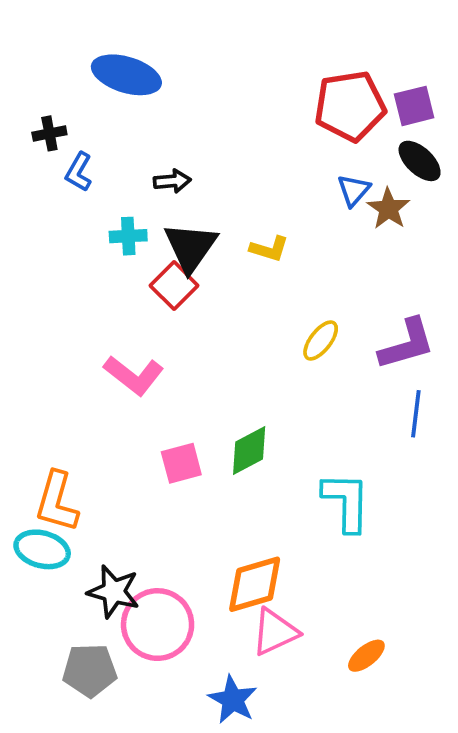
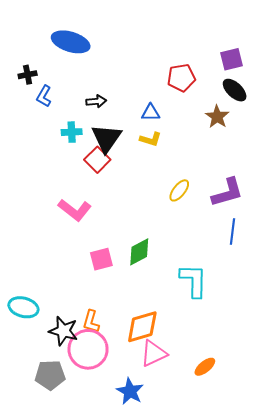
red pentagon: (350, 106) -> (181, 78), moved, size x0.7
blue triangle: (354, 190) -> (151, 113), moved, turned 48
orange L-shape: (57, 502) -> (91, 322), moved, size x0.7

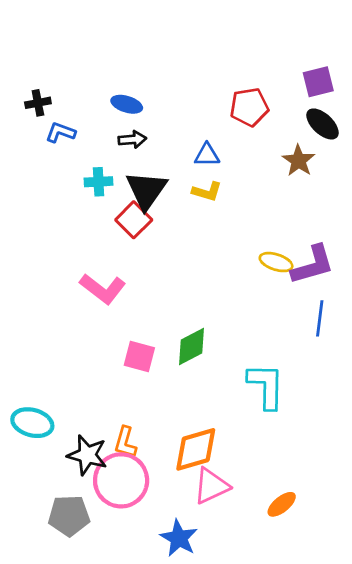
blue ellipse: (71, 42) -> (127, 104), moved, size x0.6
blue L-shape: (44, 96) -> (60, 132), turned 80
yellow ellipse: (179, 190) -> (276, 262), moved, turned 70
pink square: (101, 259) -> (139, 356), turned 30

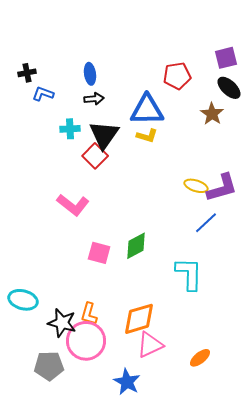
blue ellipse: (127, 104) -> (90, 74), turned 65
blue triangle: (207, 155) -> (147, 110), size x1.8
blue line: (320, 318) -> (206, 223), moved, turned 40

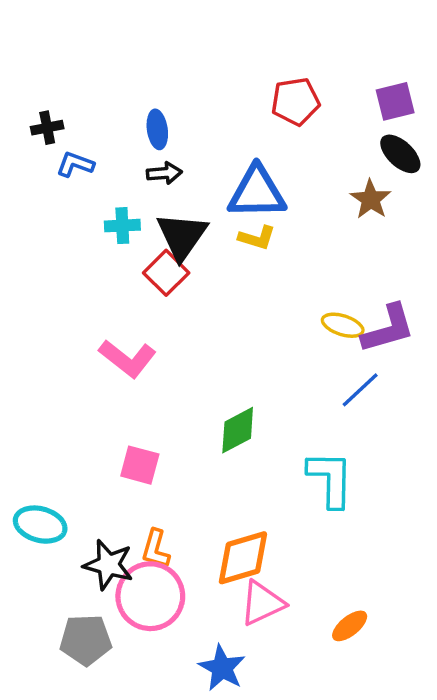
red pentagon: (177, 76) -> (295, 101), moved
pink square: (99, 253) -> (140, 465), moved

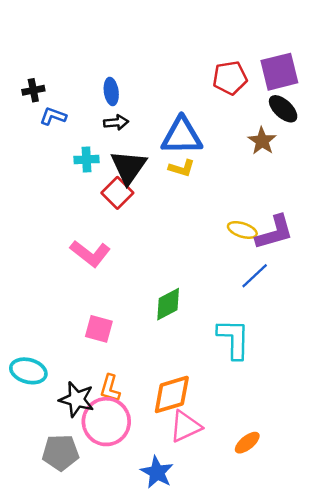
red pentagon: (295, 101) -> (230, 78), moved
purple square: (395, 101) -> (279, 72), size x1.4

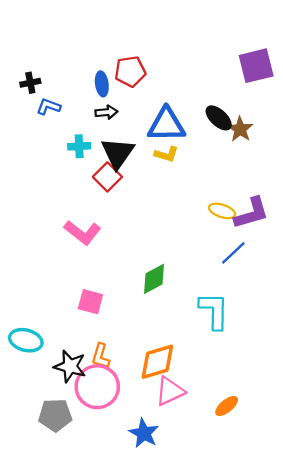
red pentagon: (230, 78) -> (130, 71), moved
black ellipse: (283, 109) -> (219, 118), moved

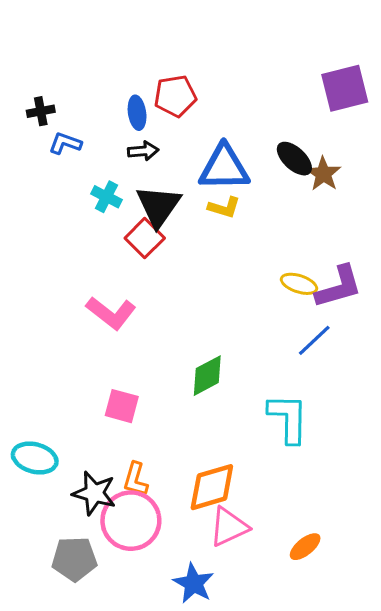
cyan cross: (79, 146) -> (106, 197), turned 30

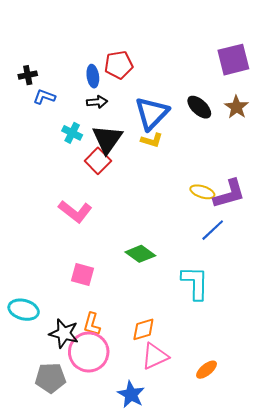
blue triangle: (224, 168) -> (152, 113), turned -45
brown star: (323, 174) -> (236, 107), moved
green diamond: (207, 376) -> (140, 254), turned 64
orange diamond: (212, 487) -> (143, 329), size x0.7

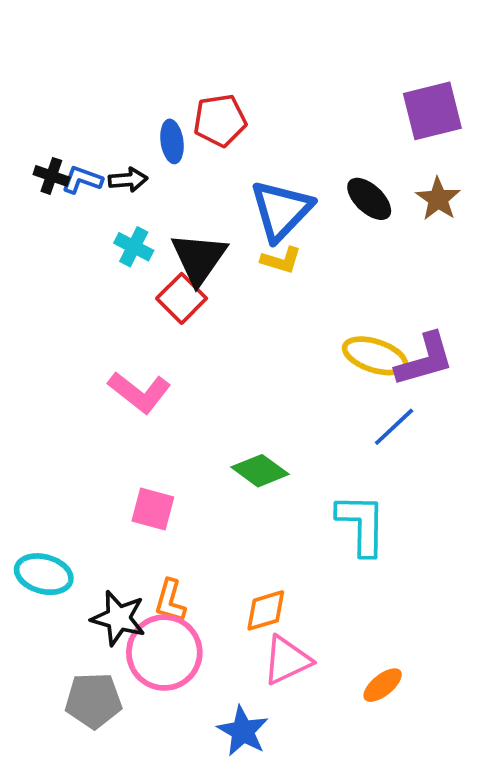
black cross: (28, 75) -> (51, 176), moved, turned 30
black arrow: (97, 102) -> (128, 180), moved
yellow ellipse: (202, 192) -> (375, 356), size x1.4

